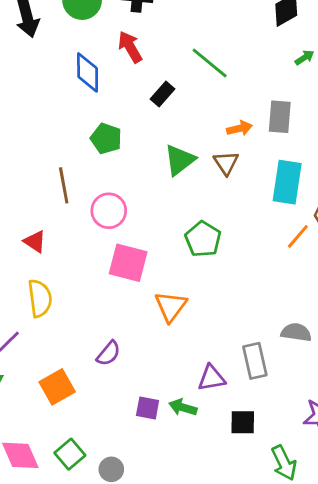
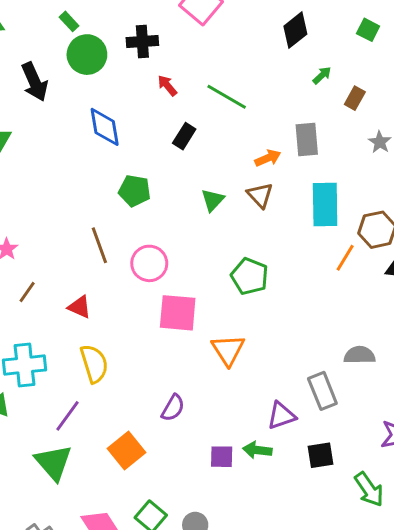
red arrow: (130, 47) -> (167, 86), moved, size x0.7
green triangle: (180, 160) -> (213, 200), size x0.7

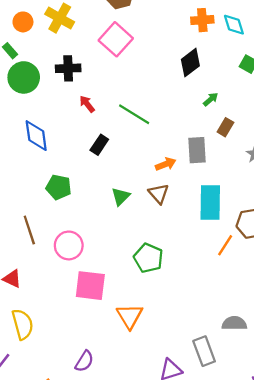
brown rectangle: (355, 98) -> (225, 127), moved

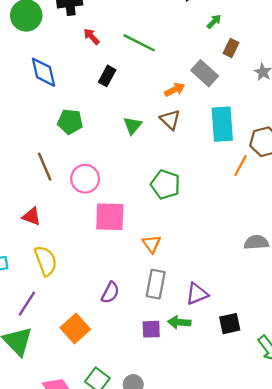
gray rectangle: (197, 150) -> (205, 73), turned -40
orange triangle: (130, 316) -> (152, 244), size x0.7
gray rectangle: (204, 351) -> (156, 284), moved, turned 36

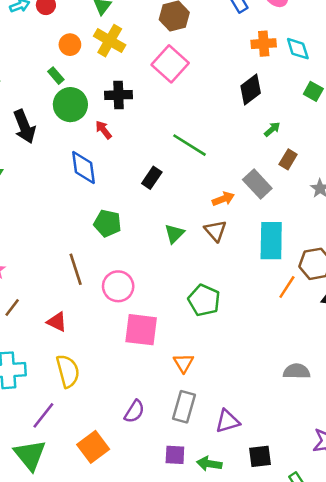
red arrow: (91, 36) -> (103, 130), moved
green arrow: (179, 322) -> (209, 464), moved

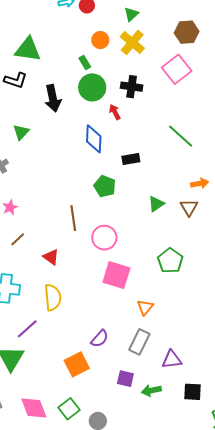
black rectangle: (152, 178) -> (131, 159), moved, turned 36
orange square: (93, 447) -> (77, 364), moved
green arrow: (209, 464) -> (151, 390), turned -30

